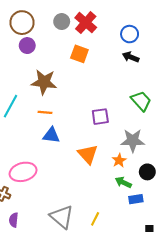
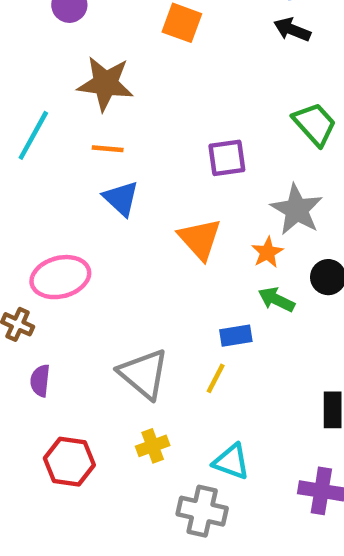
blue triangle: (51, 135) -> (121, 198), turned 36
gray star: (133, 141) -> (297, 210), turned 30
blue rectangle: (136, 199) -> (236, 336), moved

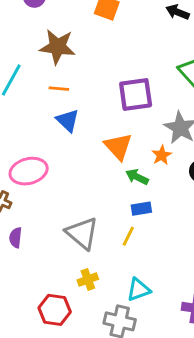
purple square: (227, 158) -> (136, 94), size x1.4
green arrow: (276, 300) -> (137, 177), moved
red hexagon: (69, 462) -> (55, 310), moved
cyan triangle: (231, 462) -> (138, 290), turned -40

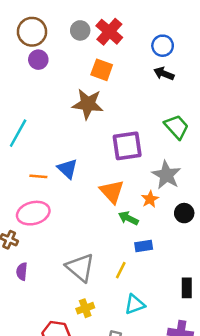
brown star: (57, 47) -> (88, 104), moved
orange line: (59, 89) -> (38, 176), moved
blue rectangle: (141, 209) -> (144, 246), moved
cyan triangle: (138, 290) -> (135, 304), moved

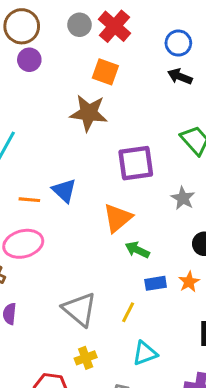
gray star: (166, 175) -> (183, 198), size x0.7
orange triangle: (112, 192) -> (118, 218), turned 32
orange star: (150, 199) -> (189, 282), moved

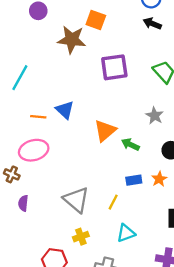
brown star: (89, 113) -> (72, 40), moved
purple square: (136, 163) -> (114, 67), moved
green arrow: (137, 250) -> (130, 144), moved

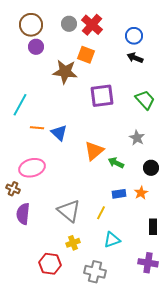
orange line: (38, 117) -> (37, 128), moved
purple semicircle: (23, 203) -> (23, 214), size x1.5

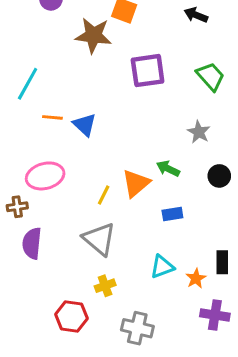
orange triangle: (94, 151) -> (136, 183), moved
brown cross: (13, 189) -> (17, 207), turned -32
orange star: (141, 193) -> (196, 278), moved
yellow line: (101, 213) -> (104, 195), moved
cyan triangle: (112, 240) -> (162, 267), moved

